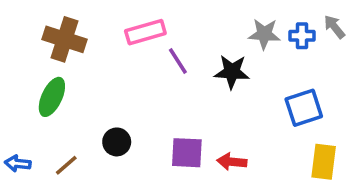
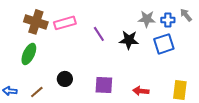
pink rectangle: (145, 32) -> (65, 23), moved
blue square: (304, 108) -> (164, 44), moved
red arrow: (232, 162) -> (141, 91), moved

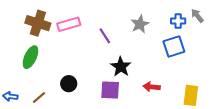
gray star: (147, 19) -> (140, 24), moved, turned -30
black star: (129, 40) -> (121, 67), moved, turned 30
red arrow: (141, 91) -> (152, 87), moved

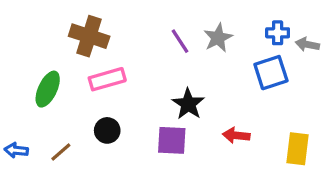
gray arrow: (197, 16) -> (307, 44), moved, turned -40
brown cross: (38, 23) -> (89, 36), moved
pink rectangle: (69, 24) -> (107, 79), moved
purple line: (105, 36) -> (180, 41), moved

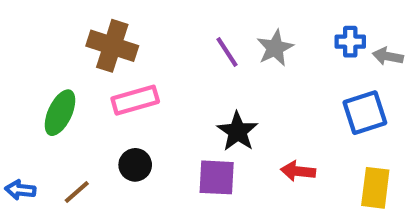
blue square: (271, 73) -> (365, 113), moved

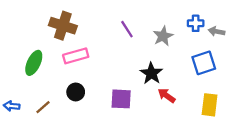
gray star: (275, 48) -> (163, 36), moved
black star: (238, 131) -> (151, 73), moved
red arrow: (298, 171) -> (166, 95), turned 30

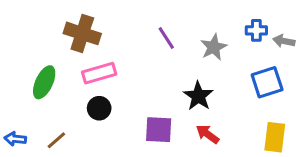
black circle: (76, 92) -> (99, 108), moved
red arrow: (166, 95) -> (208, 134), moved

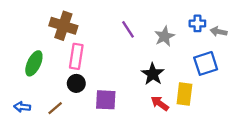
pink rectangle: (99, 73) -> (76, 56), turned -65
purple square: (159, 130) -> (106, 100), moved
yellow rectangle: (275, 137) -> (184, 94), moved
blue arrow: (15, 139) -> (22, 107), moved
brown line: (56, 140) -> (55, 108), moved

